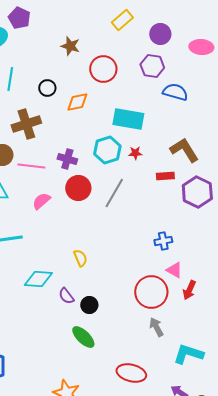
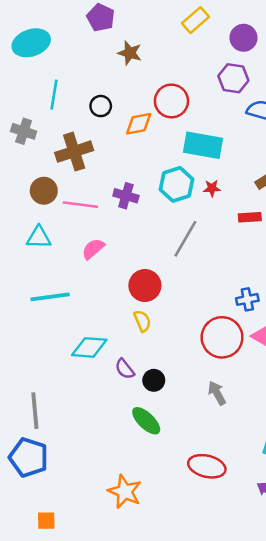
purple pentagon: (19, 18) -> (101, 18), moved
red circle: (103, 69) -> (171, 101), moved
red circle: (78, 188) -> (145, 286), moved
red circle: (151, 292) -> (222, 337), moved
gray arrow: (156, 327) -> (217, 393), moved

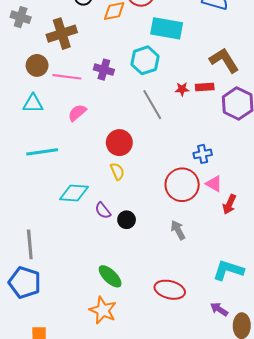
red star: (212, 188) -> (182, 89), moved
gray line: (185, 239) -> (152, 105), turned -60
green ellipse: (146, 421) -> (110, 276), moved

